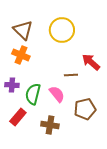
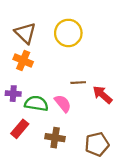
red arrow: (91, 62) -> (102, 95), moved
green semicircle: (33, 94) -> (36, 103), turned 85
brown pentagon: (85, 109) -> (97, 144), moved

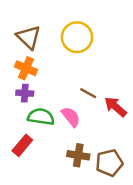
brown line: (78, 83) -> (88, 93), turned 32
purple cross: (13, 94) -> (25, 93), moved
brown cross: (55, 138) -> (78, 155), moved

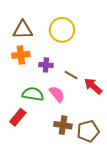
brown triangle: (29, 37) -> (23, 30), turned -45
orange cross: (26, 68) -> (21, 55), turned -30
purple cross: (25, 93) -> (46, 65), moved

